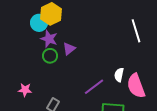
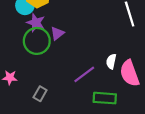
green circle: (50, 56) -> (37, 41), size x1.6

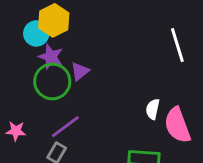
purple line: (84, 74) -> (65, 127), moved

